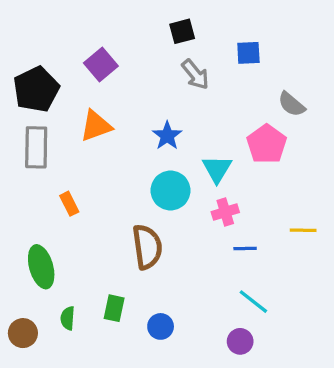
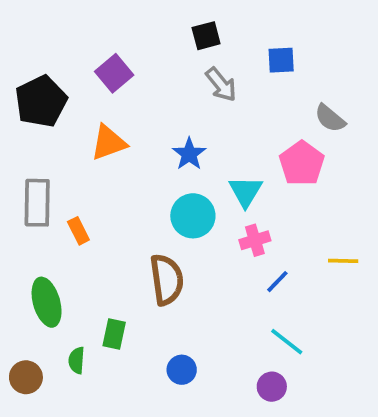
gray rectangle: (36, 147) -> (37, 203), moved
blue line: (245, 249) -> (277, 282), turned -45
green rectangle: (114, 308) -> (114, 334), moved

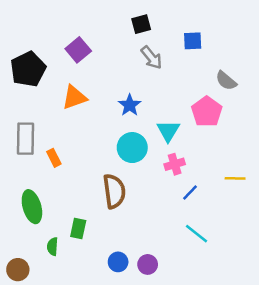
blue circle: (182, 370) -> (118, 262), moved
brown circle: (26, 377) -> (18, 270), moved
purple circle: (272, 387) -> (148, 264), moved

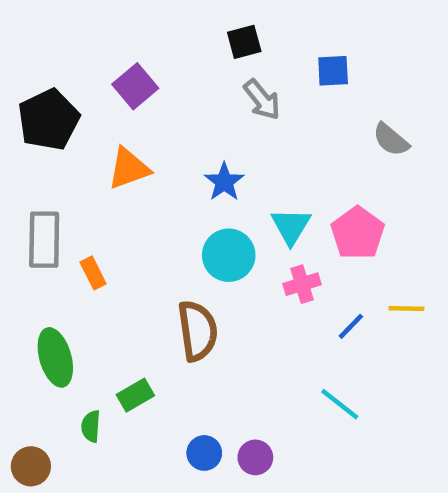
pink pentagon: (207, 112) -> (358, 233), moved
blue line: (190, 193) -> (351, 326), moved
green rectangle: (78, 228) -> (135, 395), turned 48

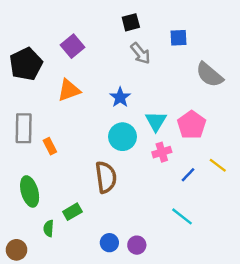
gray semicircle: (391, 140) -> (209, 75), size x1.4
yellow line: (406, 309) -> (218, 165), turned 36

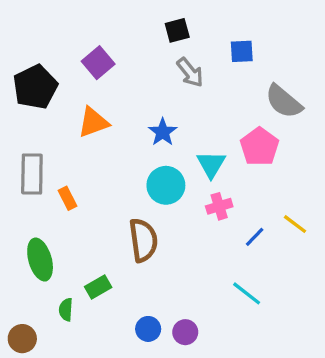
pink pentagon: (192, 125) -> (259, 147), moved

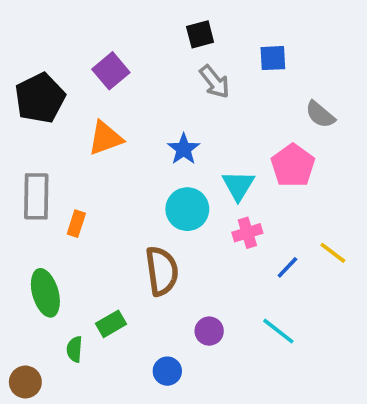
gray semicircle: (284, 101) -> (320, 114), size x0.7
orange rectangle: (67, 198) -> (76, 224), turned 45
purple circle: (185, 332) -> (209, 331), moved

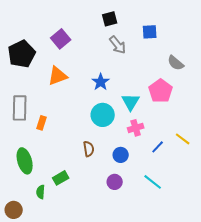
brown semicircle: (162, 271) -> (89, 149), size x0.6
blue circle: (167, 371) -> (121, 155), moved

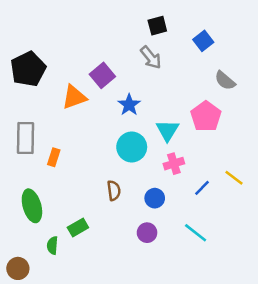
black square: (110, 19) -> (157, 26), moved
blue square: (150, 32) -> (203, 41), moved, turned -35
purple square: (61, 39) -> (102, 75), moved

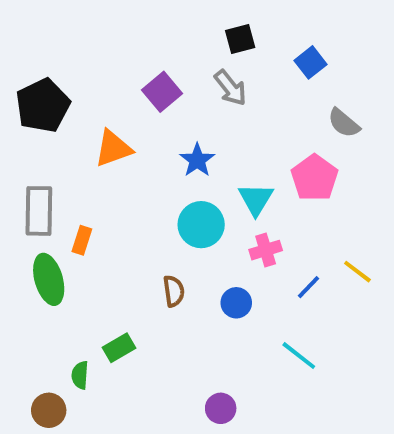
purple square: (102, 75) -> (162, 92), moved
green ellipse: (32, 206) -> (49, 279), moved
purple circle: (147, 233) -> (221, 408), moved
brown circle: (18, 268) -> (49, 410), moved

